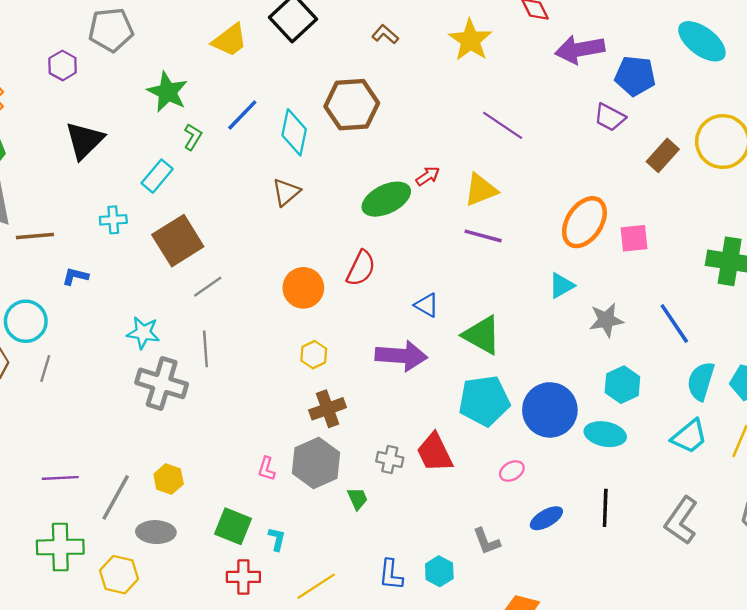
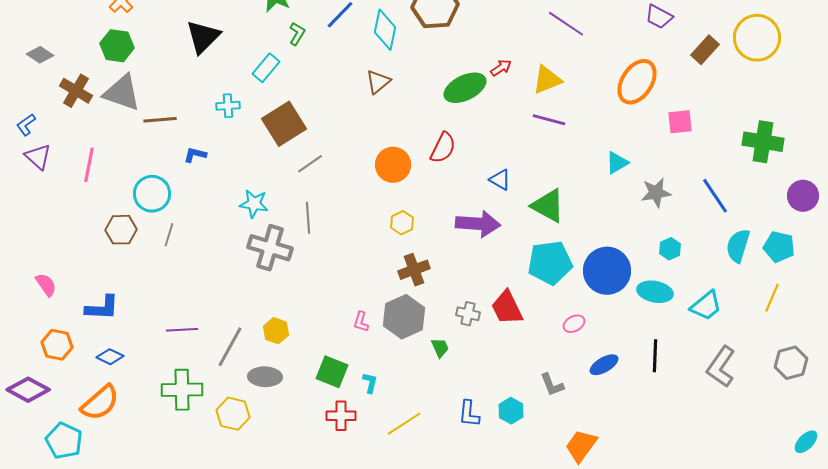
orange ellipse: (584, 222) -> (637, 82), moved
cyan hexagon: (622, 385) -> (670, 249), size x0.7
cyan trapezoid: (689, 436) -> (706, 306), moved

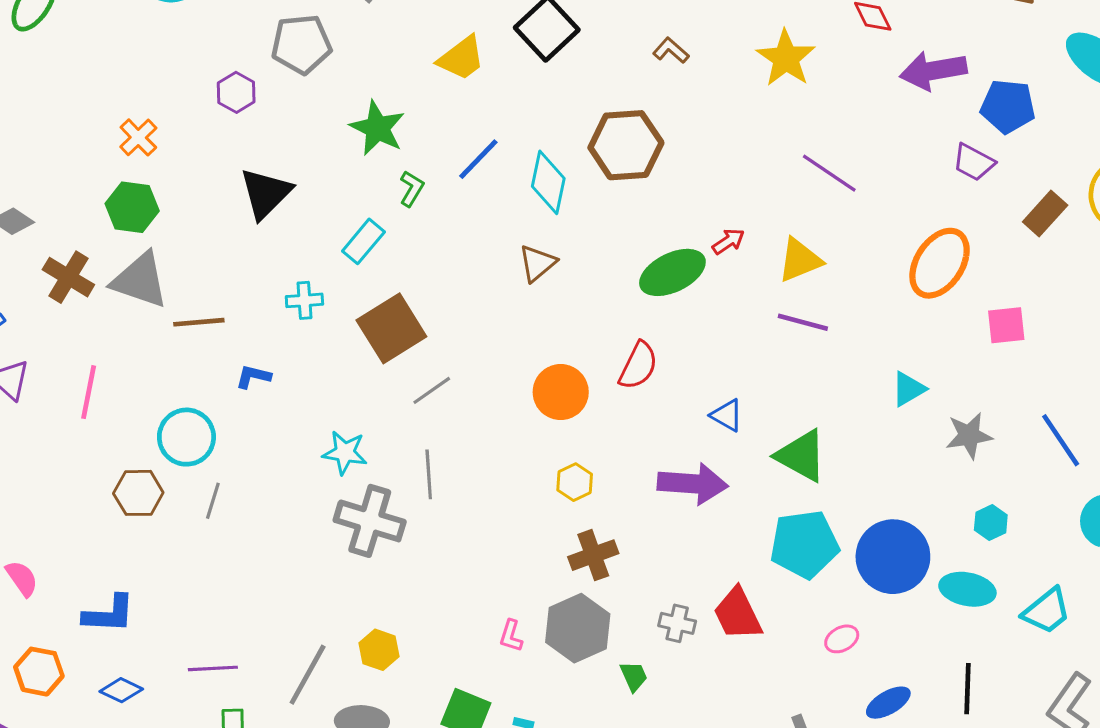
purple line: (182, 330) -> (213, 668), moved

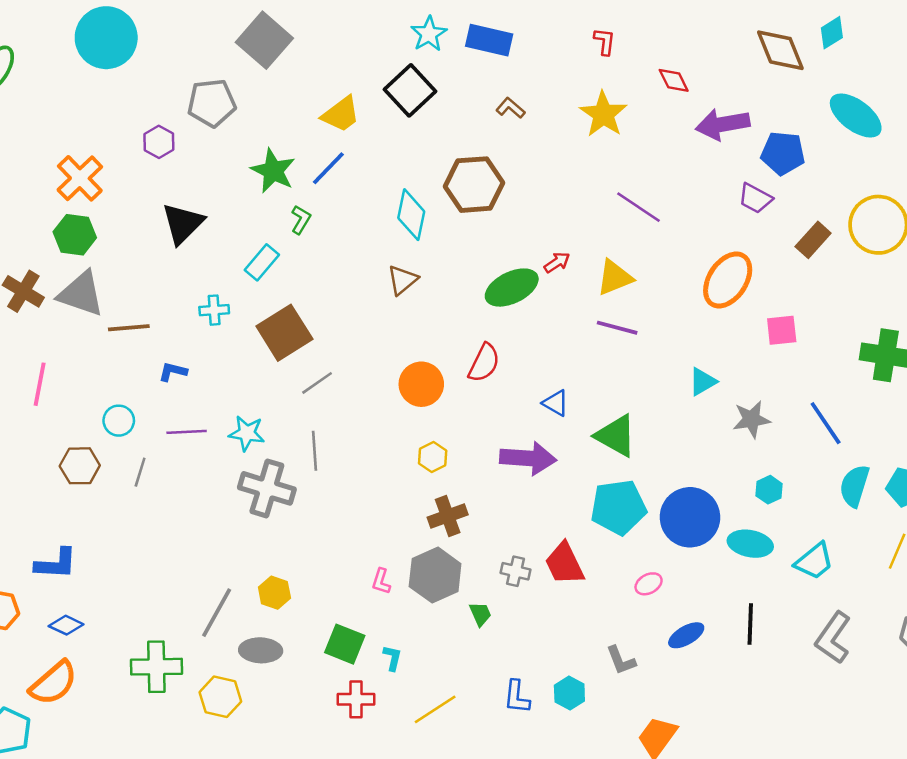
orange cross: (138, 137) -> (80, 178), size x1.5
blue line: (478, 159) -> (328, 168), moved
cyan circle: (186, 437) -> (119, 421), size x0.7
purple line: (213, 668) -> (187, 432), moved

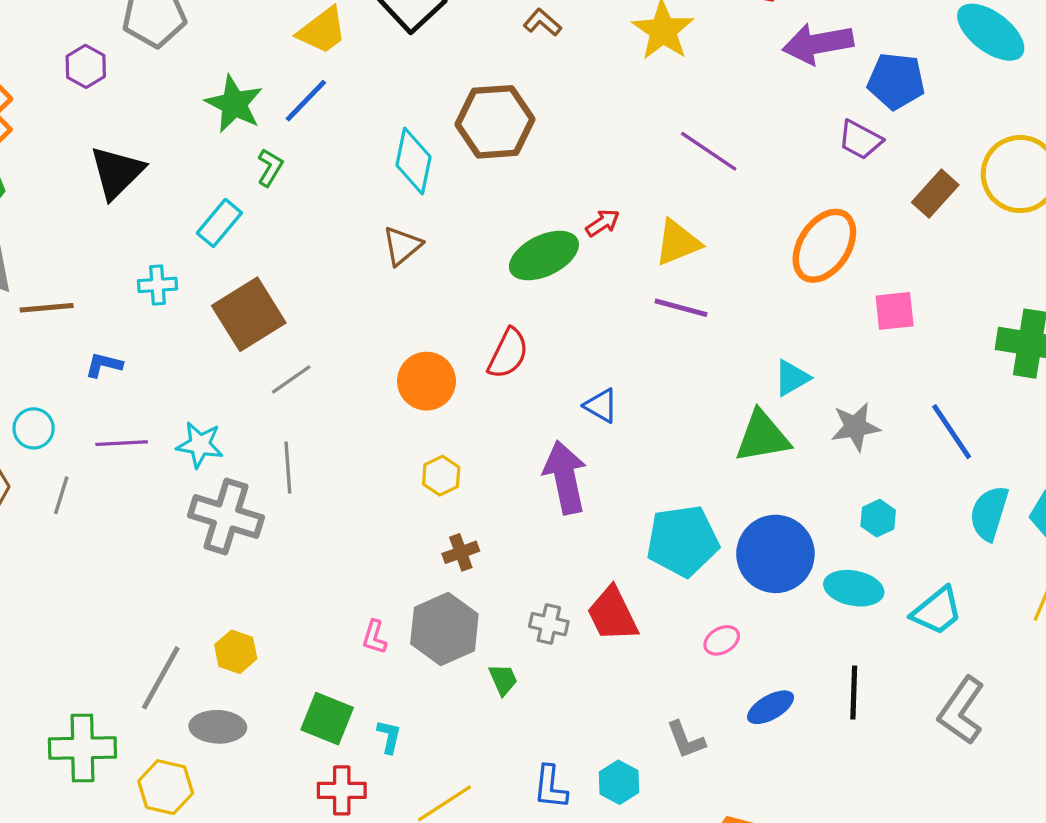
green triangle: (616, 436) -> (762, 437), moved, turned -39
purple arrow: (528, 458) -> (565, 477), turned -106
brown cross: (448, 516) -> (461, 552), size x0.7

